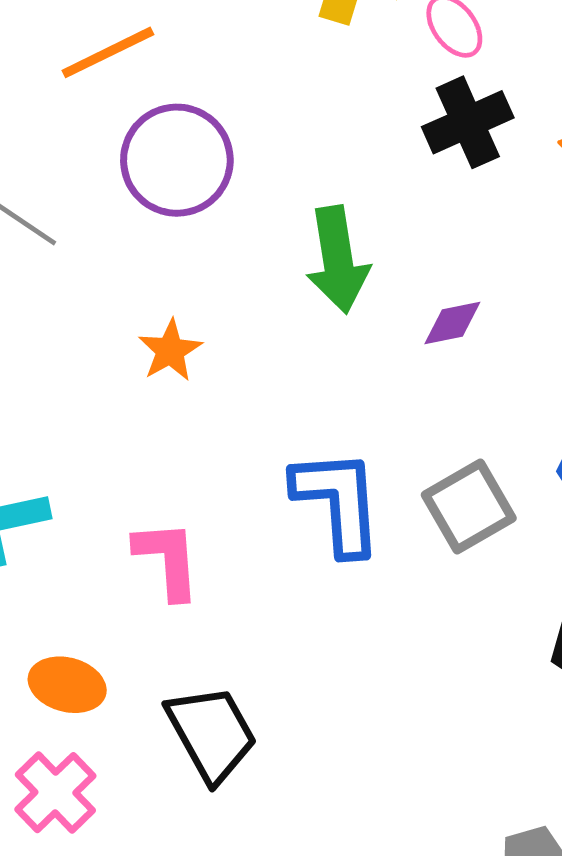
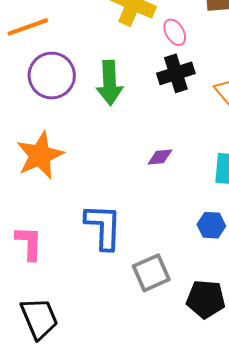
green arrow: (338, 260) -> (110, 83), moved
orange star: (170, 351) -> (40, 155), size x1.8
gray square: (469, 507) -> (151, 273), moved

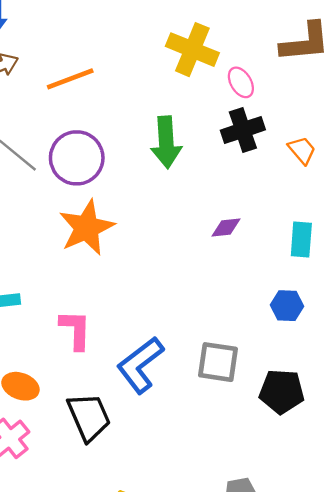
purple circle: (52, 76) -> (77, 158), moved
blue L-shape: (103, 227) -> (140, 365), moved, turned -129
gray square: (151, 273) -> (218, 362), turned 33

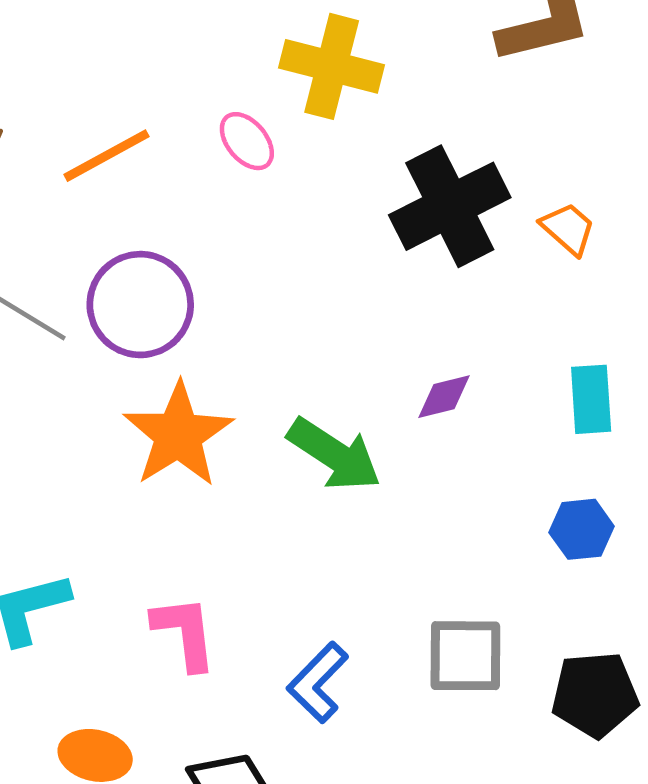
pink ellipse: (241, 82) -> (247, 141), moved
black cross: (243, 130) -> (450, 206), size x1.4
green arrow: (166, 142) -> (334, 454), moved, turned -45
blue L-shape: (140, 365) -> (318, 682), size x0.7

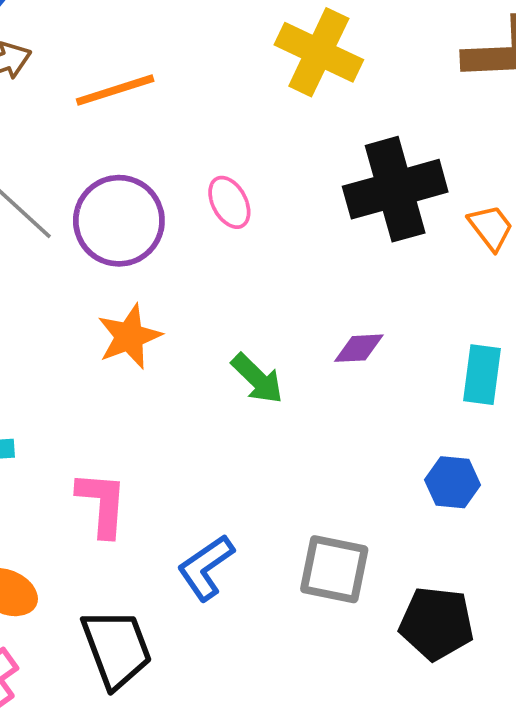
pink ellipse: (247, 141) -> (229, 202), moved
orange star: (178, 435) -> (129, 336), size x0.7
green arrow: (334, 454) -> (257, 379), size x0.7

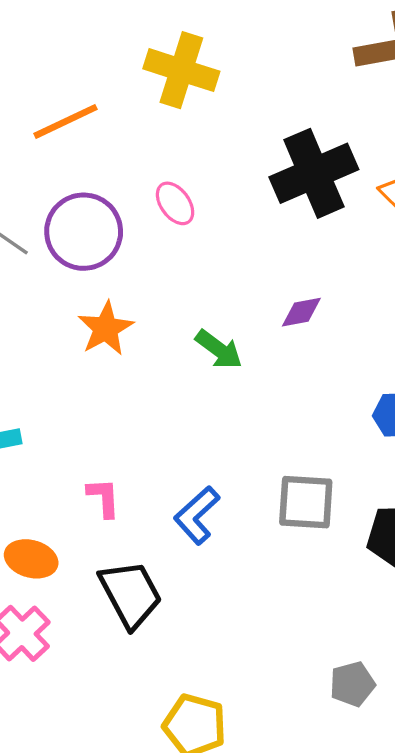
yellow cross: (319, 52) -> (181, 70), moved
pink L-shape: (102, 504) -> (104, 498), moved, size x0.7

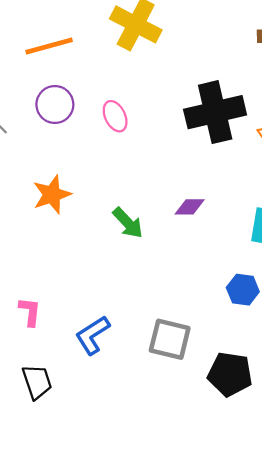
purple circle: (84, 232) -> (55, 105), moved, size x0.7
black trapezoid: (131, 594) -> (37, 382), size x0.7

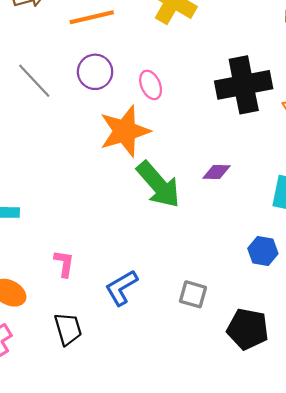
orange star: (52, 195) -> (125, 131), moved, size x1.4
green arrow: (128, 223) -> (158, 185), size x1.6
gray square: (170, 339) -> (193, 294), size x0.7

